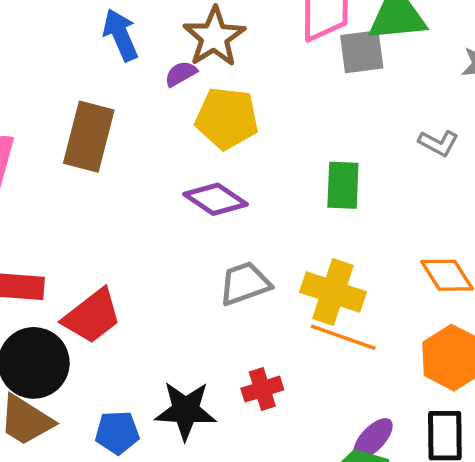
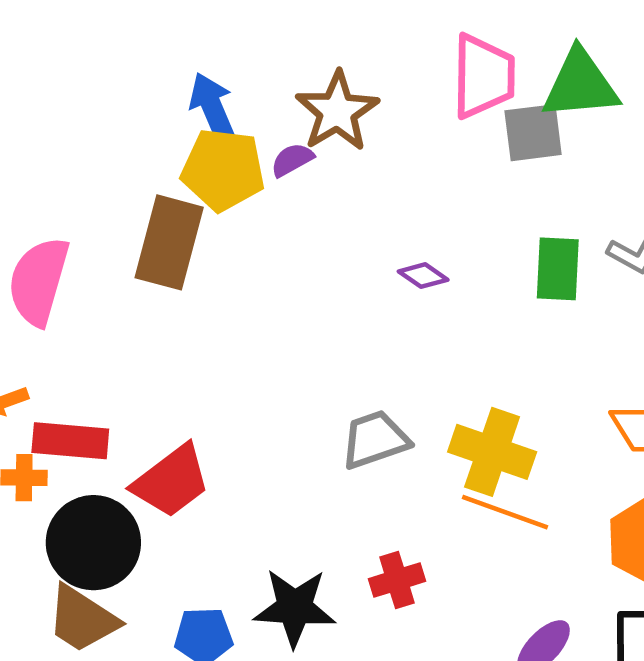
yellow pentagon: (227, 118) -> (223, 170), moved
green rectangle: (343, 185) -> (558, 269), moved
purple diamond: (215, 199) -> (423, 276), moved, size x0.6

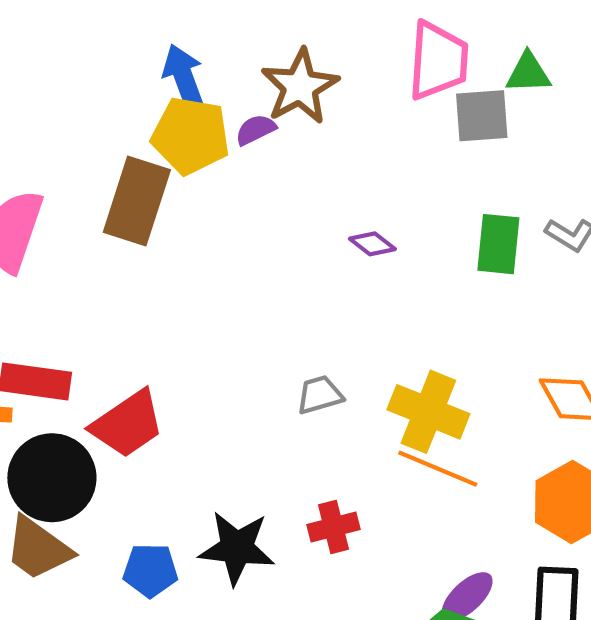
green triangle: (580, 85) -> (528, 73), size x0.6
gray trapezoid: (375, 440) -> (320, 395), size x0.7

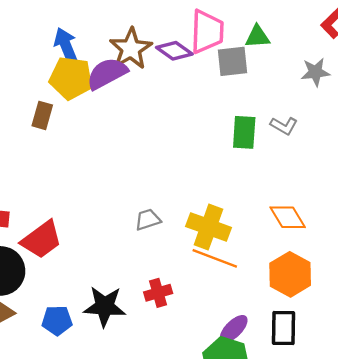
purple semicircle: (256, 130) -> (107, 73), size x1.8
brown rectangle: (137, 201) -> (42, 115), size x0.6
purple diamond: (372, 244) -> (174, 51), moved, size x1.4

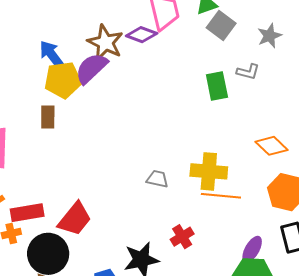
gray square: (232, 61) -> (221, 25), moved, turned -32
gray star: (315, 72) -> (269, 36), moved
gray trapezoid: (148, 220) -> (157, 179), turned 45

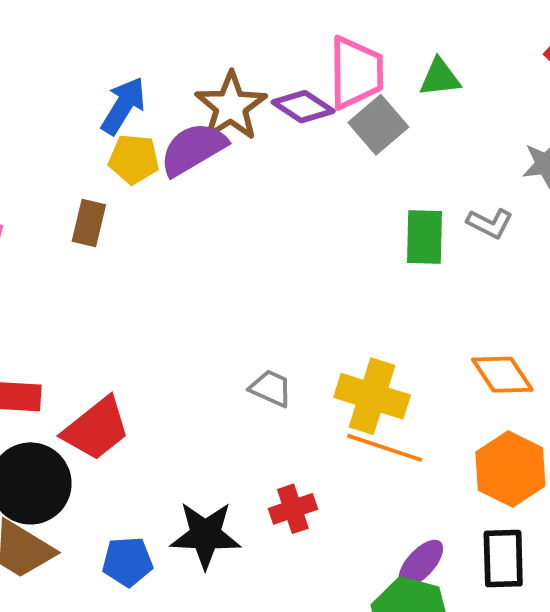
gray square: (221, 25) -> (378, 125), moved
blue arrow: (52, 55) -> (123, 106), turned 56
yellow pentagon: (63, 80) -> (134, 159), size x0.7

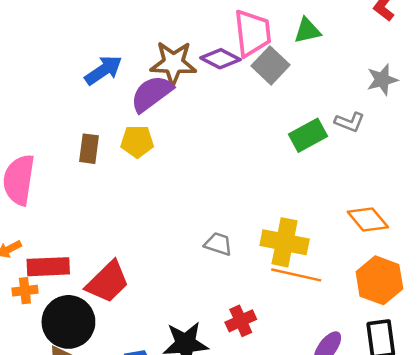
blue arrow: (123, 106) -> (103, 70), turned 30
brown star: (231, 106) -> (173, 63), turned -30
yellow pentagon: (134, 159) -> (137, 141), moved
green rectangle: (425, 237) -> (308, 135), turned 66

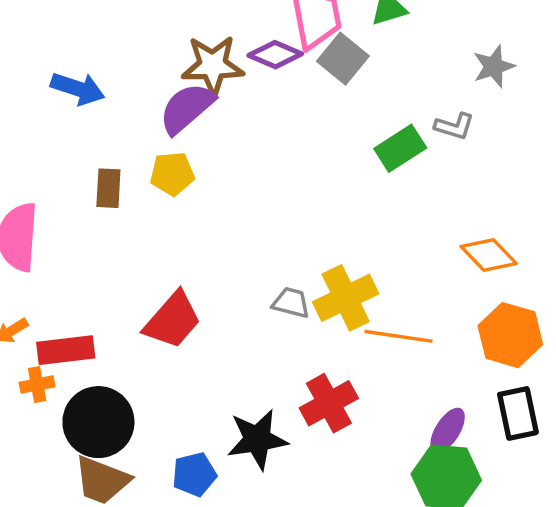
blue arrow: (103, 70) -> (78, 88), moved, turned 57
yellow cross: (285, 242) -> (346, 298), moved, turned -33
red trapezoid: (108, 282) -> (172, 320), moved
red cross: (241, 321) -> (329, 403), size x1.4

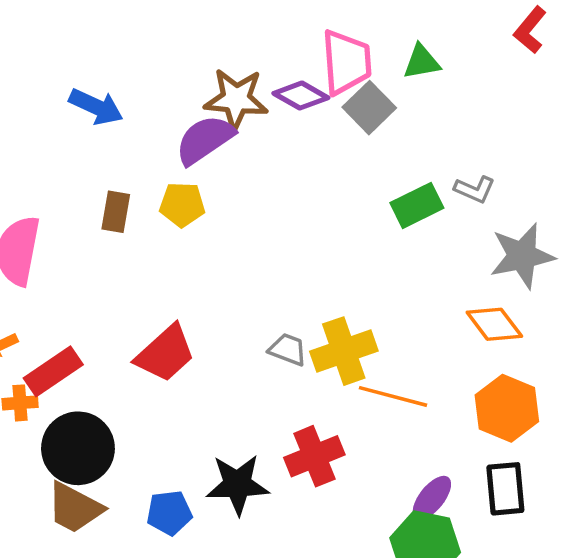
gray star: (494, 66) -> (522, 256), moved, size x1.5
red rectangle: (66, 350) -> (53, 371), turned -34

